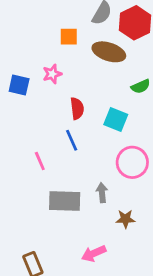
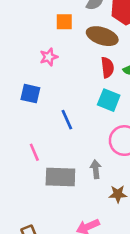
blue square: (19, 85) -> (30, 94), moved
red semicircle: (77, 108) -> (107, 67), moved
pink line: (40, 161) -> (34, 152), moved

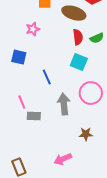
gray arrow: (96, 169) -> (64, 104), moved, size x1.5
gray rectangle: (60, 177) -> (34, 116), moved, size x0.6

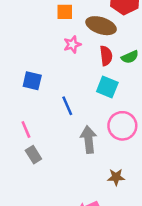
pink star: (33, 29) -> (72, 44), moved
pink line: (22, 102) -> (26, 130), moved
gray rectangle: (34, 116) -> (33, 155), moved, turned 56

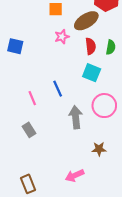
brown ellipse: (101, 26) -> (86, 21), turned -50
green semicircle: (130, 57) -> (111, 47), turned -56
blue square: (32, 81) -> (15, 46), moved
pink line: (26, 130) -> (32, 98), moved

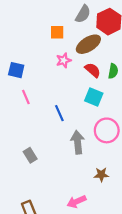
red semicircle: (91, 46) -> (93, 70), turned -42
pink line: (32, 98) -> (26, 97), moved

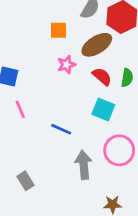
blue line: (59, 113) -> (61, 129), turned -42

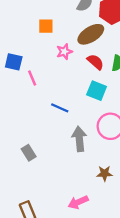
orange square: (58, 30) -> (46, 26), moved
pink line: (20, 109) -> (32, 78), moved

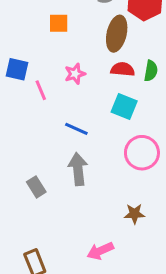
brown ellipse: (91, 34) -> (117, 34), turned -45
pink star: (64, 52) -> (75, 74), moved
red semicircle: (95, 62) -> (123, 69), turned -36
gray arrow: (79, 139) -> (78, 169), moved

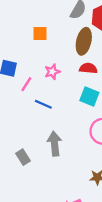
pink line: (41, 90) -> (26, 84), turned 56
blue line: (76, 129) -> (43, 104), moved

